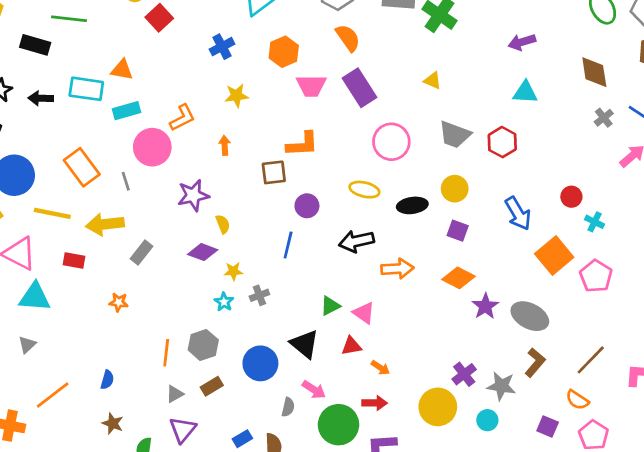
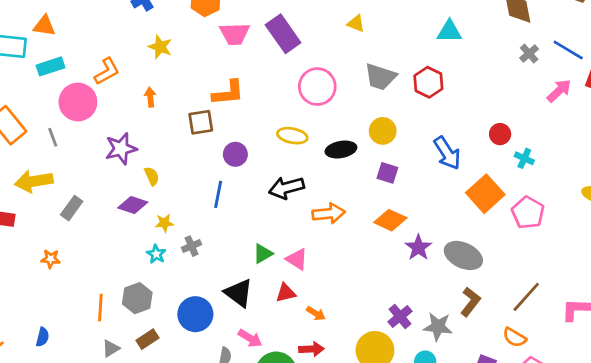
yellow star: (237, 96) -> (160, 47), turned 30

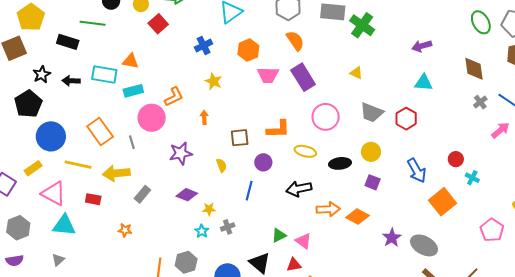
orange L-shape: (228, 93) -> (278, 129), moved
yellow semicircle: (152, 176) -> (221, 165), moved
pink pentagon: (528, 213) -> (492, 230), moved
orange diamond: (390, 220) -> (357, 217), moved

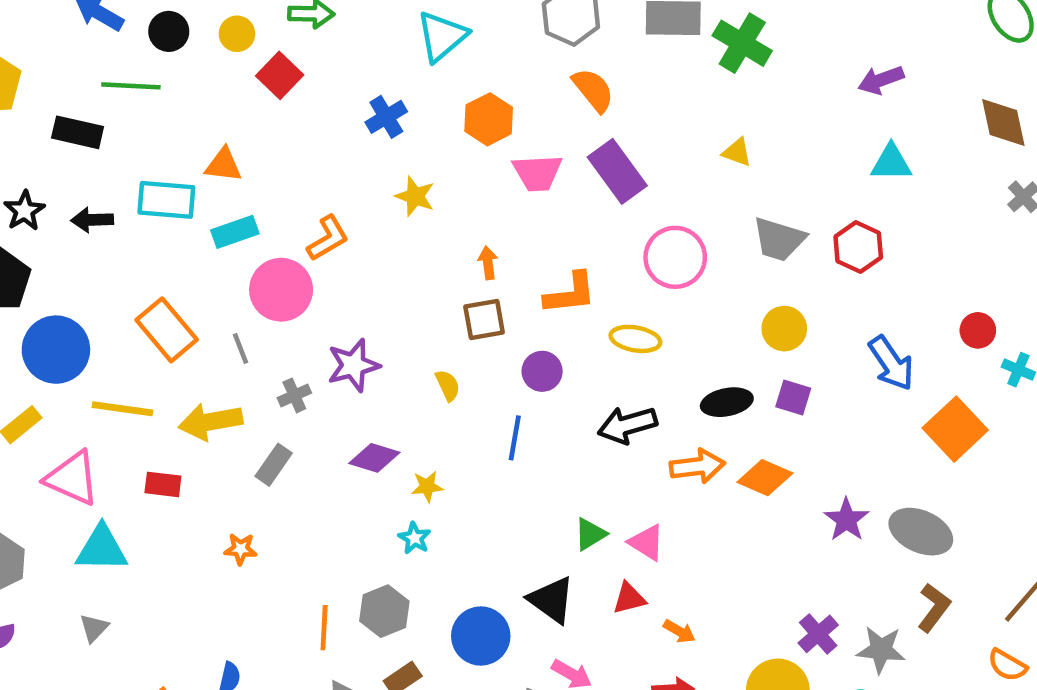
orange arrow: (204, 117) -> (488, 263), moved
black ellipse: (340, 163) -> (727, 402), moved
gray cross: (228, 227) -> (294, 395), moved

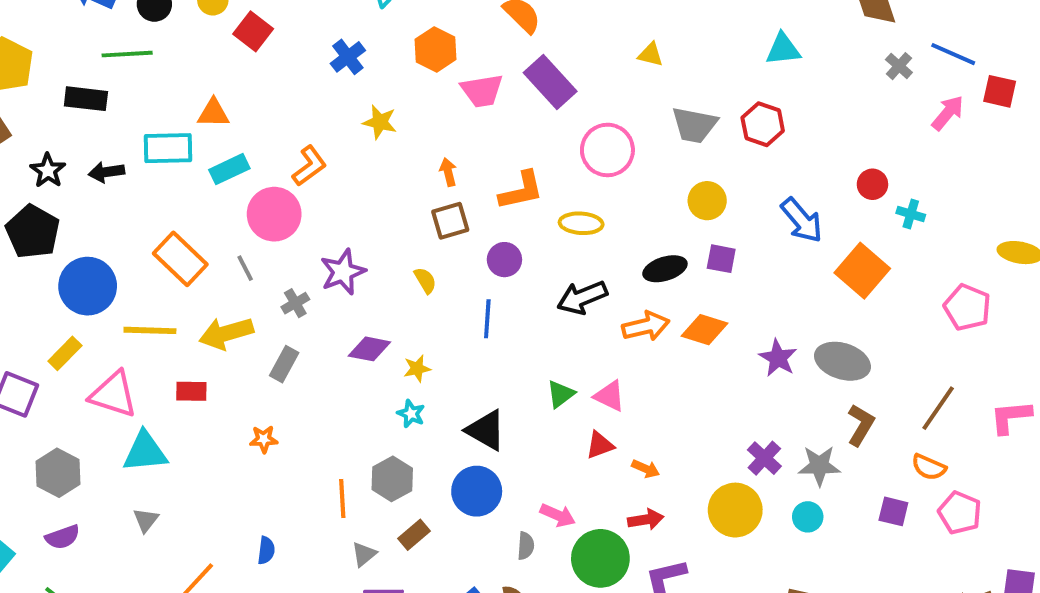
black triangle: (552, 600) -> (486, 430), moved

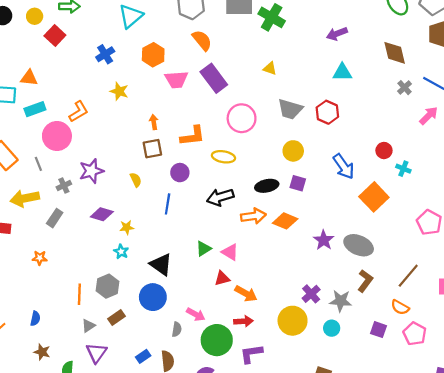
orange arrow: (646, 469) -> (246, 294), size x1.5

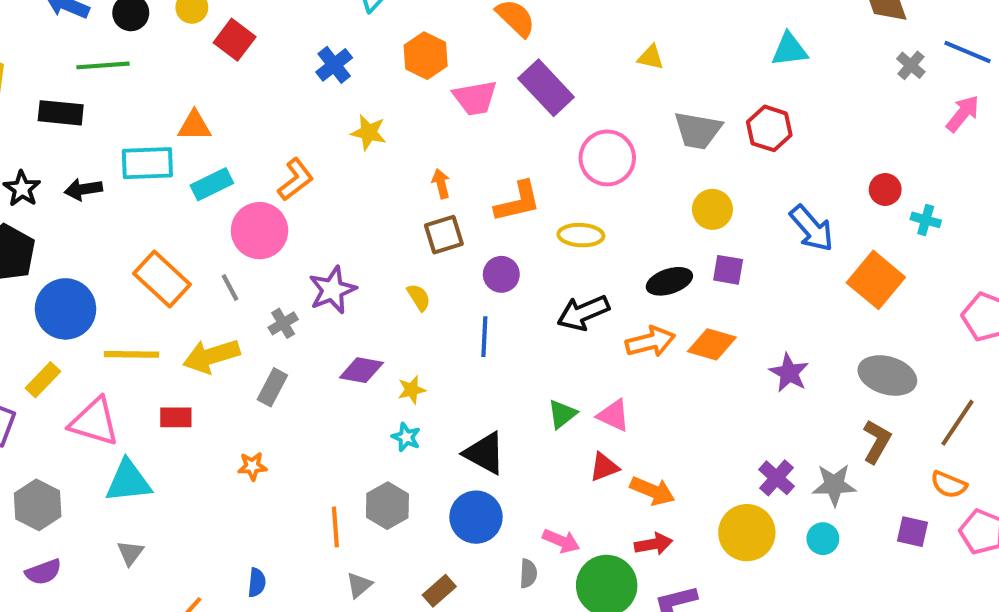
gray ellipse: (359, 245) -> (887, 375), moved
brown rectangle: (117, 318) -> (439, 591), moved

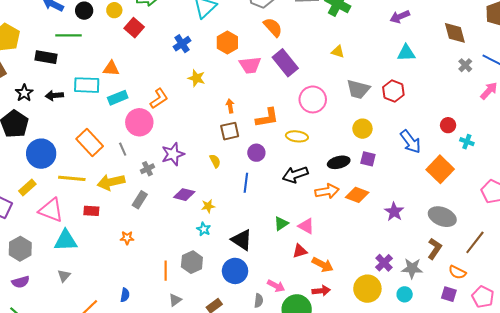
orange semicircle: (949, 485) -> (457, 272), moved

